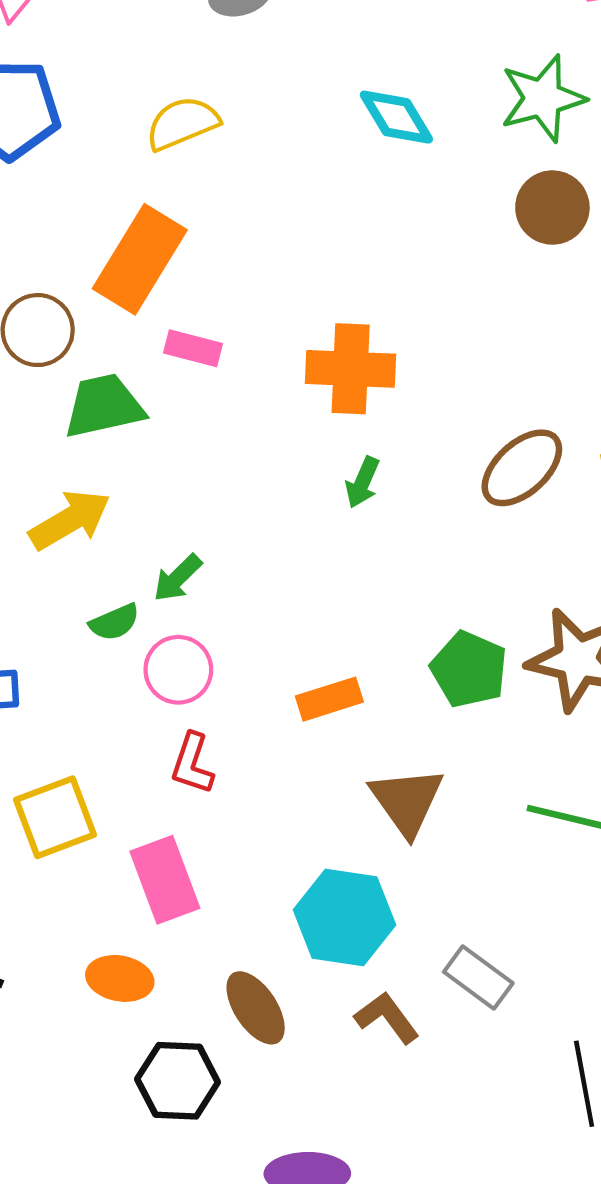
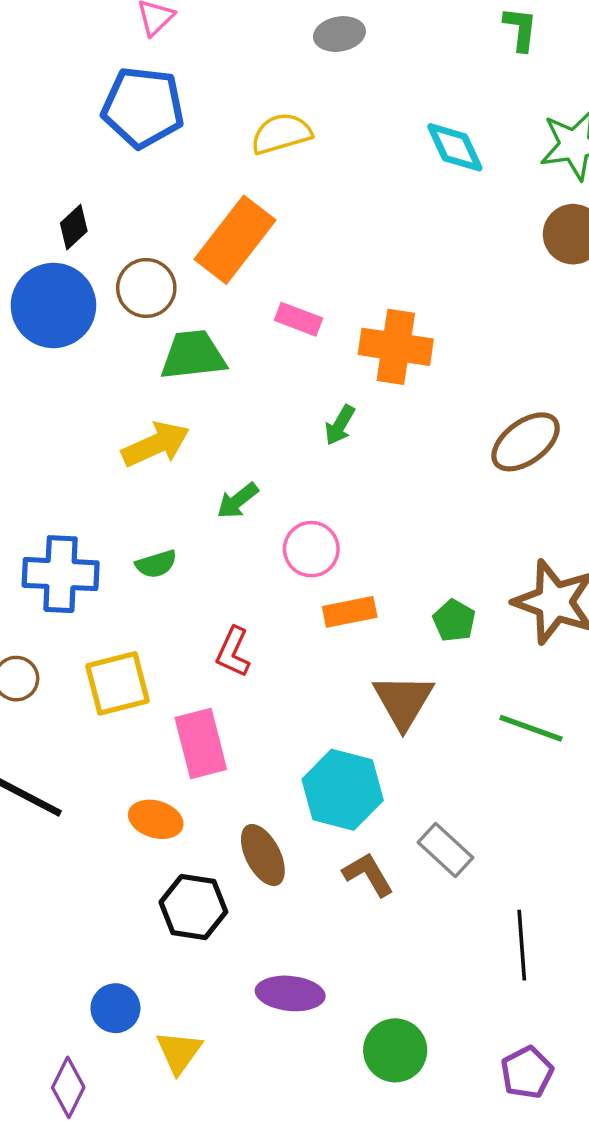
pink rectangle: (193, 348) -> (299, 319), moved
green arrow: (362, 482) -> (340, 425), moved
green semicircle: (115, 622) -> (156, 564), moved
green pentagon: (469, 669) -> (454, 621), moved, size x0.7
pink circle: (178, 670) -> (311, 549), moved

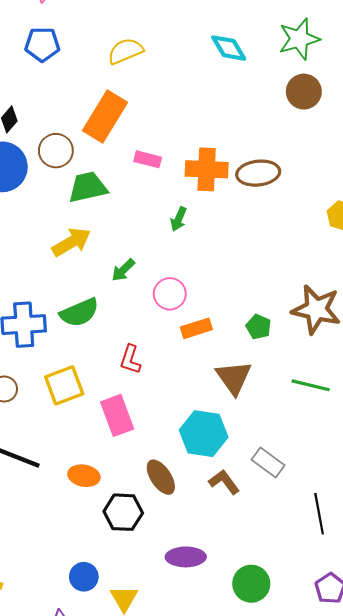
blue pentagon: (143, 107) -> (42, 44), size x0.7
brown ellipse: (526, 442) -> (258, 173), moved, turned 36
green semicircle: (156, 564) -> (79, 313), size x1.6
orange ellipse: (156, 819) -> (84, 476), moved

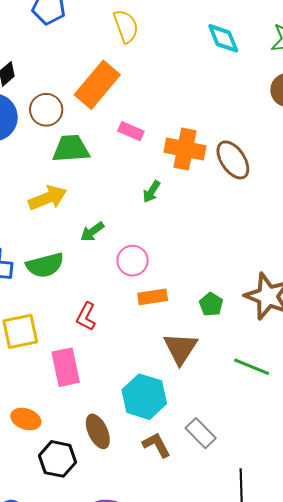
yellow semicircle: (126, 51) -> (126, 26), turned 84
brown ellipse: (258, 173) -> (233, 160), turned 54

